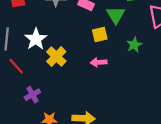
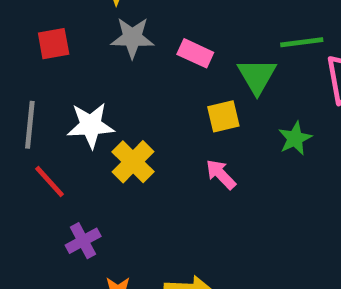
white star: (36, 39) -> (91, 125), turned 30
pink arrow: (99, 62) -> (221, 174), turned 49

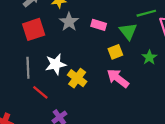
gray star: (132, 38) -> (69, 22), turned -30
red square: (54, 44) -> (34, 29), size x1.5
pink arrow: (221, 174) -> (118, 78), size x1.5

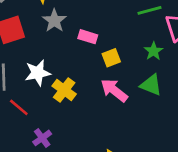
pink rectangle: (99, 25) -> (88, 37), moved
green triangle: (128, 31) -> (151, 85), moved, turned -30
green star: (149, 57) -> (153, 51), moved

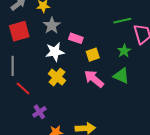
white star: (38, 73) -> (55, 52), moved

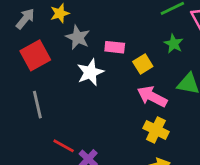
green star: (124, 51) -> (174, 44), moved
yellow cross: (57, 77) -> (156, 130), moved
red line: (23, 89) -> (64, 146), moved

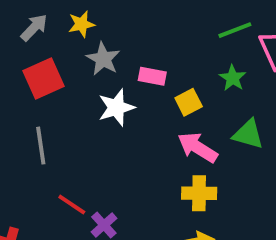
yellow cross: (156, 130) -> (199, 193), turned -30

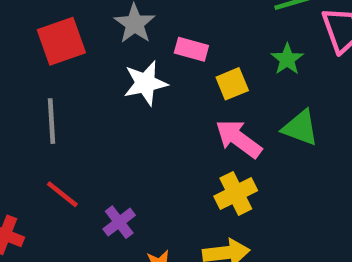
yellow cross: (199, 193) -> (236, 193), turned -32
red line: (72, 204) -> (62, 194), moved

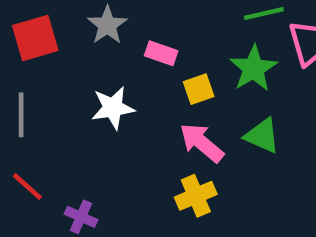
green star: (287, 59) -> (253, 68), size x1.5
white star: (145, 83) -> (113, 108), moved
purple cross: (119, 222) -> (81, 217), turned -32

